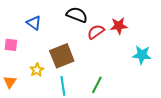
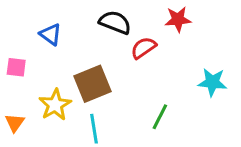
red star: (119, 26) -> (178, 19), moved
yellow star: (37, 70) -> (55, 105), size x1.5
green line: (97, 85) -> (160, 117), moved

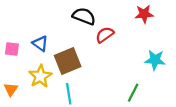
red star: (178, 19) -> (144, 14), moved
blue triangle: (51, 34) -> (40, 44), moved
green line: (160, 117) -> (133, 93), moved

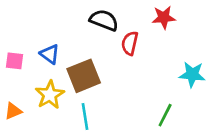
red star: (144, 14) -> (164, 17), moved
red semicircle: (105, 35) -> (130, 43), turned -42
orange triangle: (11, 89) -> (13, 111), turned 32

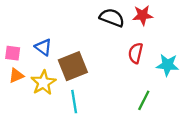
black semicircle: (104, 20) -> (112, 18), moved
red semicircle: (130, 43) -> (136, 53), moved
orange triangle: (13, 111) -> (16, 76), moved

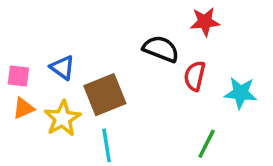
black semicircle: (112, 18) -> (161, 49), moved

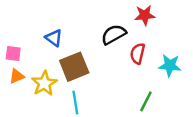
black semicircle: (161, 49) -> (114, 34), turned -50
blue triangle: (62, 67) -> (54, 38), moved

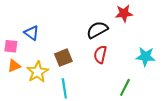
blue triangle: (54, 38) -> (31, 33), moved
red semicircle: (138, 54) -> (100, 54), moved
brown square: (74, 67) -> (63, 58), size x0.7

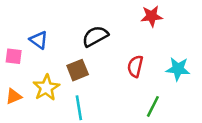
black semicircle: (97, 30) -> (95, 36), moved
red semicircle: (100, 54) -> (135, 66), moved
orange triangle: (14, 66) -> (14, 96), moved

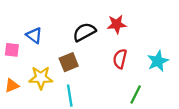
red star: (152, 16) -> (117, 24), moved
cyan star: (178, 69) -> (158, 61), turned -30
yellow star: (46, 88) -> (41, 78), turned 30

